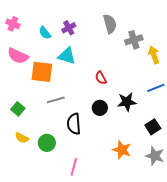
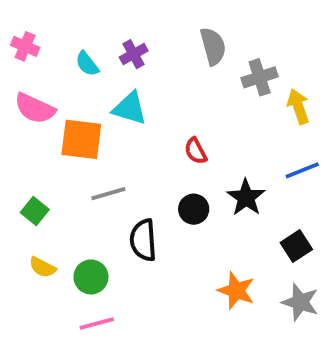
black star: (127, 102) -> (246, 198), turned -30
pink line: (74, 167) -> (97, 323), moved, turned 60

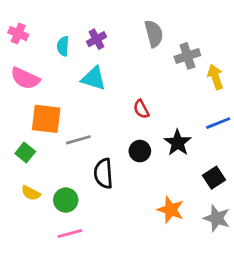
cyan semicircle: (87, 64) -> (63, 46), turned 42
orange square: (81, 139) -> (46, 119), moved

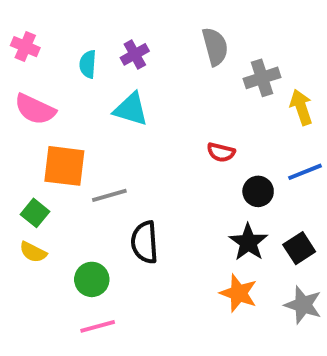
red semicircle: (141, 109) -> (221, 152), moved, turned -48
black star: (178, 143) -> (248, 242), moved
black circle: (140, 151) -> (258, 191), moved
yellow semicircle: (31, 193) -> (33, 252), moved

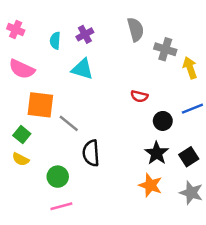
gray cross: (262, 78) -> (165, 49), turned 35
gray line: (109, 195) -> (69, 123), turned 55

